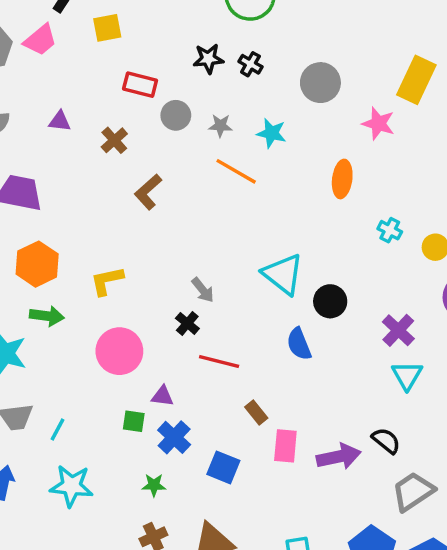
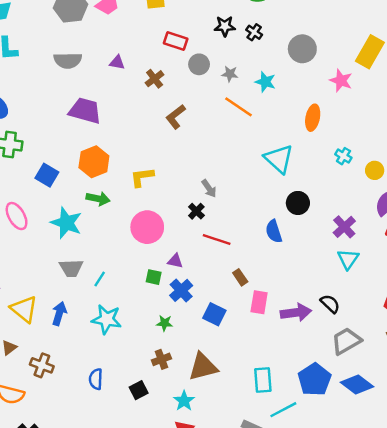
cyan triangle: (283, 274) -> (279, 159), moved

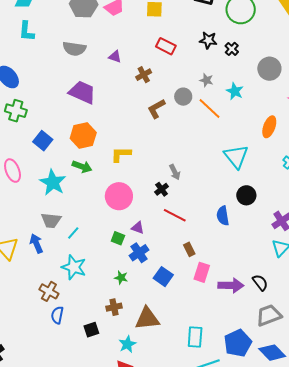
gray circle: (199, 64) -> (183, 97), moved
blue arrow: (59, 314) -> (36, 243), moved, turned -48
brown cross: (42, 365) -> (49, 291), moved

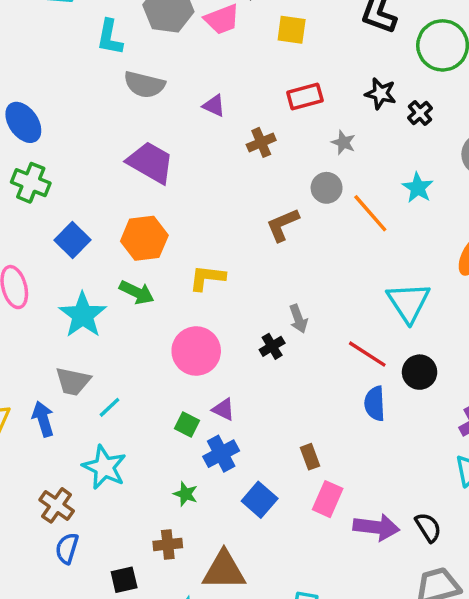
cyan L-shape: (27, 31) -> (110, 37), moved
red rectangle: (166, 46) -> (305, 96), turned -48
gray star: (206, 80) -> (343, 142), moved
brown L-shape: (156, 109) -> (283, 225), moved
red line: (175, 215) -> (367, 354), moved

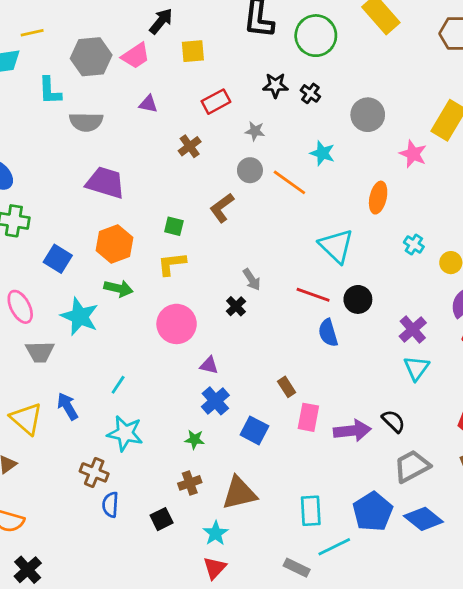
purple triangle: (214, 106) -> (148, 104), moved
gray trapezoid: (73, 381) -> (40, 352), moved
green square: (187, 424) -> (174, 226), moved

